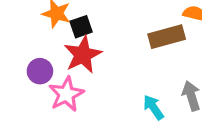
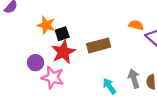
brown rectangle: (167, 37) -> (99, 45), moved
pink star: (66, 94) -> (53, 78), turned -30

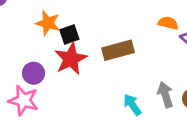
pink star: (53, 78) -> (23, 100), moved

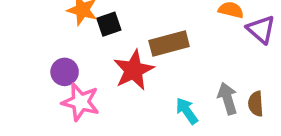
red star: (71, 59) -> (134, 70), moved
pink star: (23, 100) -> (81, 102), moved

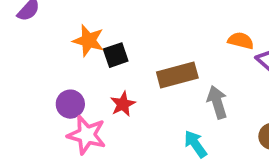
red star: (134, 70) -> (123, 104), moved, size x0.6
gray arrow: (227, 98) -> (217, 102), moved

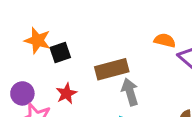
gray arrow: (217, 102) -> (130, 92), moved

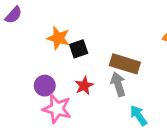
brown rectangle: (112, 69) -> (125, 64), turned 32
gray arrow: (130, 92) -> (118, 84), moved

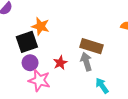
black square: (79, 49) -> (27, 42), moved, size x1.5

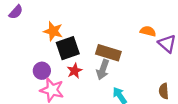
black square: (27, 42) -> (68, 48), moved
gray arrow: (86, 62) -> (103, 70), turned -144

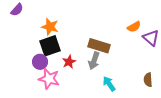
orange semicircle: (148, 31) -> (134, 27), turned 136
black square: (68, 48) -> (50, 46), moved

